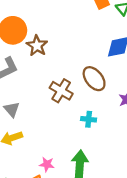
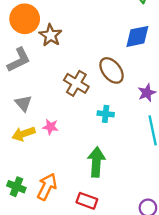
pink star: (47, 164) -> (50, 127), moved

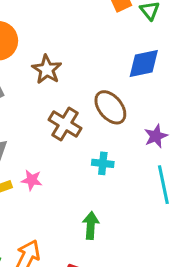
brown star: (50, 35) -> (47, 70), moved
green arrow: (96, 162) -> (91, 225), size x0.7

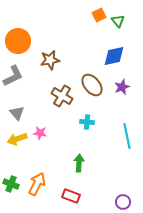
brown star: (47, 70) -> (50, 60), turned 30
purple star: (156, 136) -> (122, 87), moved

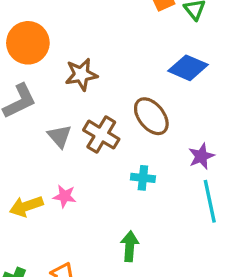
blue diamond: (114, 56) -> (188, 68), turned 35
purple star: (122, 87) -> (201, 156), moved
gray triangle: (17, 113) -> (60, 136), moved

